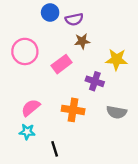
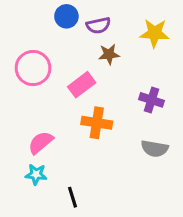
yellow star: (117, 59) -> (155, 33), moved
purple cross: (95, 81) -> (152, 100), moved
orange cross: (73, 110) -> (97, 123), moved

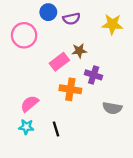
brown star: (109, 54) -> (79, 51), moved
pink circle: (33, 68) -> (24, 35), moved
purple cross: (152, 100) -> (94, 75), moved
black line: (73, 197) -> (56, 129), moved

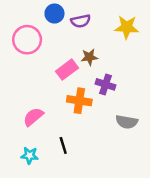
cyan star: (26, 127) -> (30, 155), moved

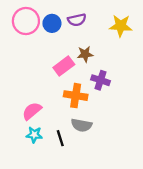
blue circle: (54, 14) -> (52, 23), moved
pink circle: (27, 40) -> (26, 21), moved
gray semicircle: (127, 122) -> (82, 125), moved
cyan star: (30, 155) -> (34, 135), moved

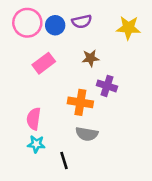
pink rectangle: (64, 66) -> (44, 63), moved
pink semicircle: (32, 111) -> (34, 119), turned -42
black line: (60, 138) -> (64, 160), moved

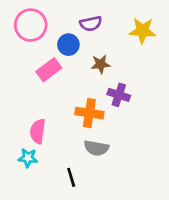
blue circle: (55, 25) -> (68, 45), moved
cyan star: (36, 144) -> (28, 158), moved

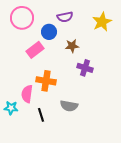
yellow star: (143, 31) -> (102, 22), turned -30
orange cross: (89, 113) -> (46, 81), moved
cyan star: (28, 158) -> (11, 108), moved
black line: (71, 177) -> (41, 115), moved

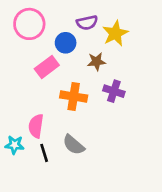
yellow star: (102, 22) -> (115, 33), moved
orange cross: (46, 81) -> (74, 96), moved
gray semicircle: (69, 106) -> (74, 145), moved, turned 30
black line: (41, 115) -> (44, 153), moved

